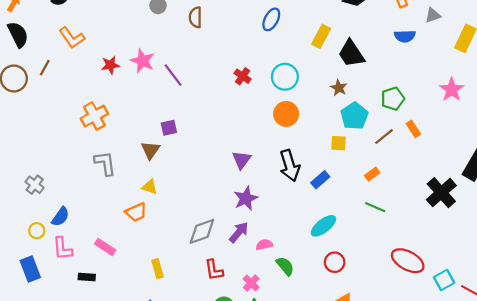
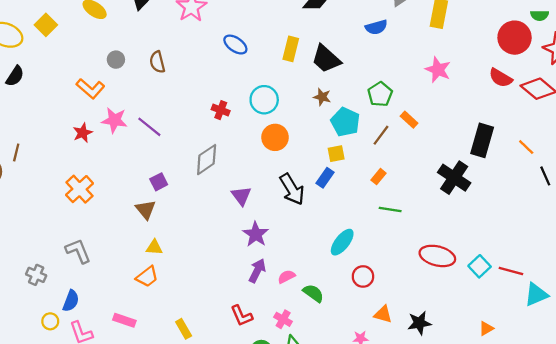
blue ellipse: (271, 19) -> (235, 45), turned -70
orange L-shape: (72, 38) -> (90, 89), moved
gray L-shape: (105, 163) -> (78, 251), moved
blue rectangle: (320, 180) -> (325, 178), moved
gray diamond: (202, 231) -> (207, 160), moved

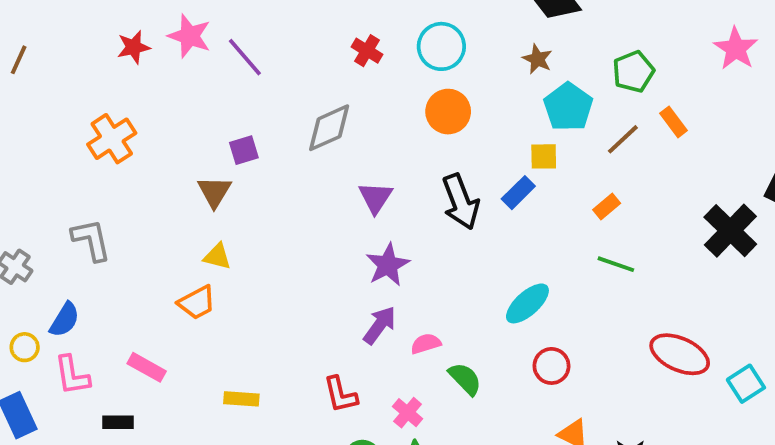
yellow rectangle: (184, 329) -> (241, 399), turned -66

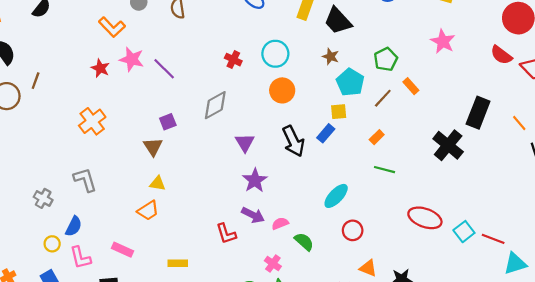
red star: (134, 47) -> (100, 68), turned -30
purple arrow: (380, 325) -> (253, 215), turned 85
red L-shape: (340, 395) -> (226, 234), moved

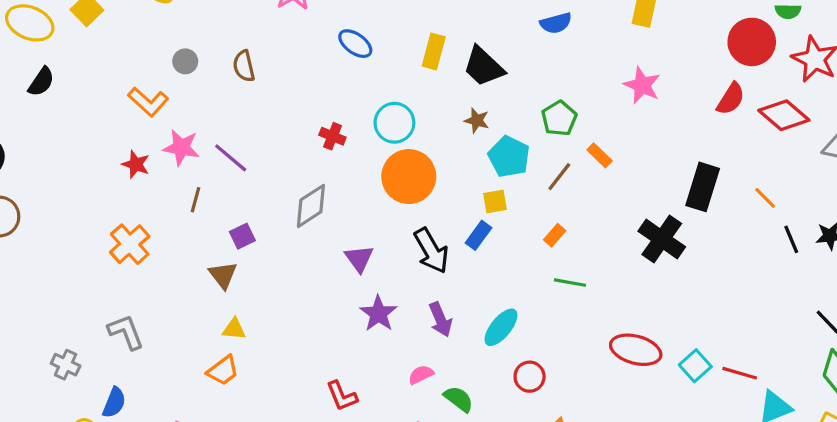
red semicircle: (501, 55) -> (731, 99), turned -90
brown line: (36, 81) -> (195, 200), moved
orange circle: (282, 90) -> (409, 177), size x1.4
purple arrow: (253, 215) -> (440, 320), moved, turned 45

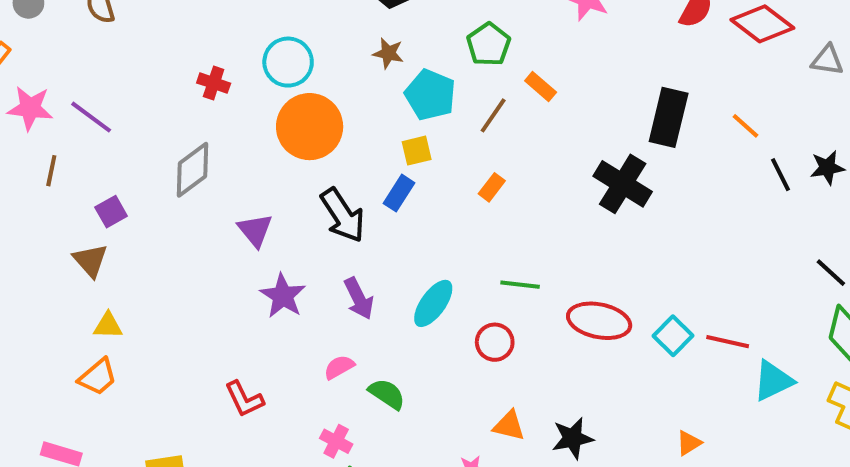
green line: (570, 283) -> (520, 285), moved
red circle: (530, 377) -> (495, 342), moved

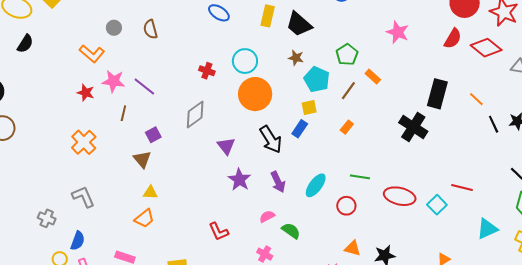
red line: (728, 342) -> (462, 188), moved

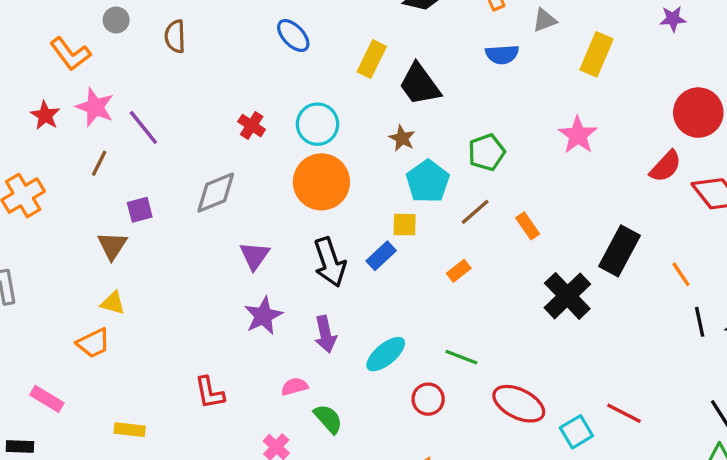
orange rectangle: (373, 77) -> (528, 226), moved

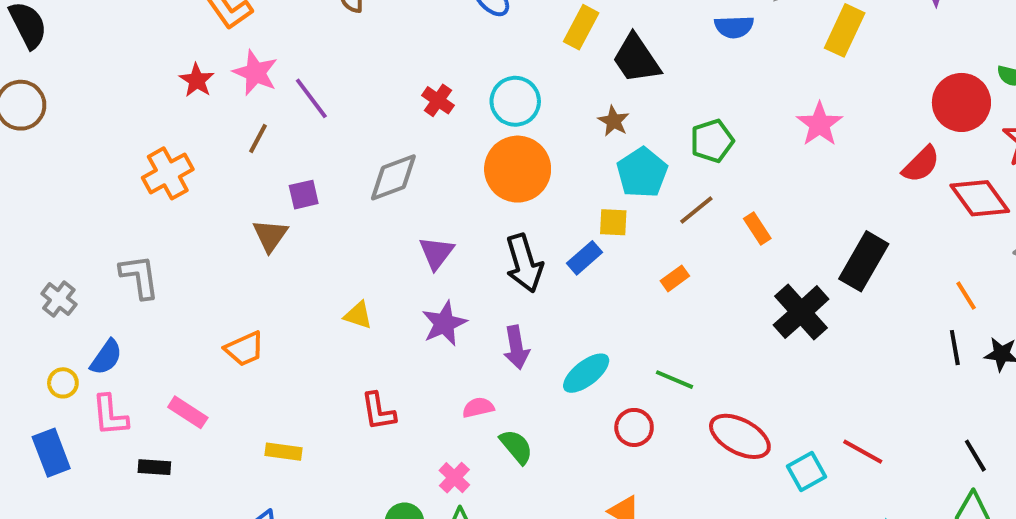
orange line: (681, 274) -> (966, 296), moved
yellow triangle: (113, 303) -> (358, 315), moved

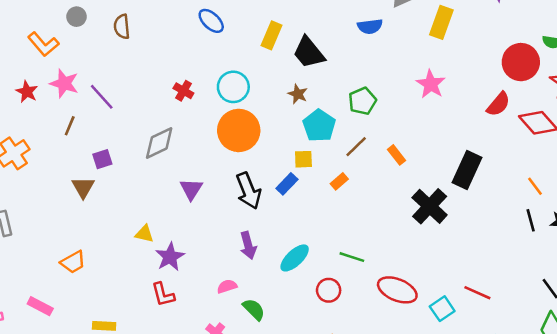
orange rectangle: (675, 278) -> (339, 181), moved
purple star: (444, 323) -> (170, 257), moved

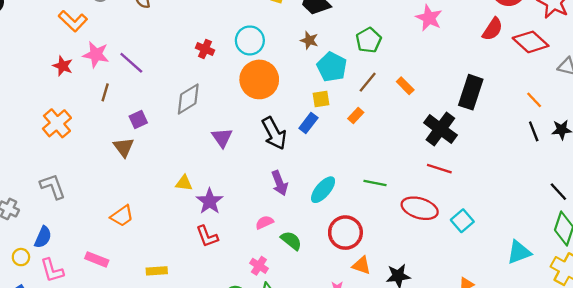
red circle: (329, 290) -> (345, 233), moved, size x1.5
red line: (477, 293) -> (439, 169), moved

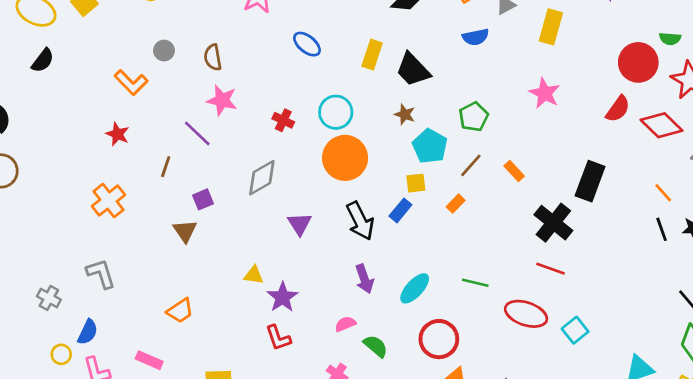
pink star: (96, 55) -> (222, 100), moved

